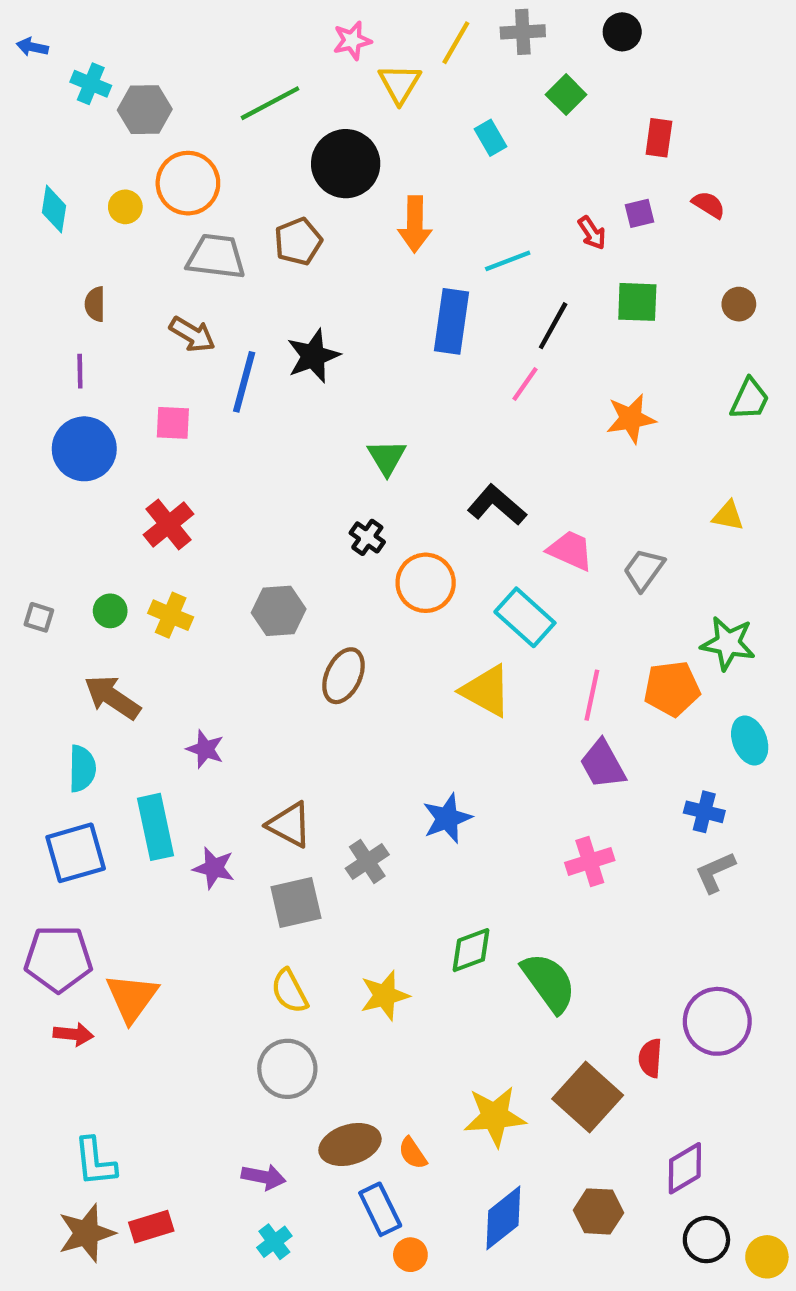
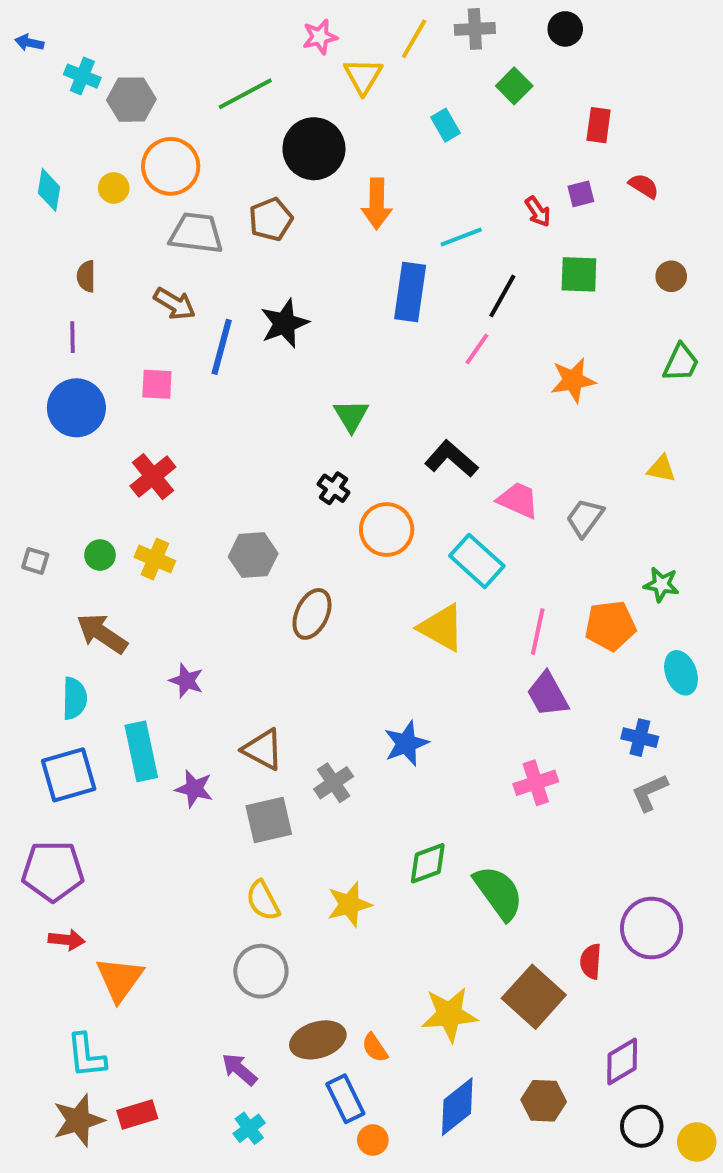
green star: (728, 643) -> (661, 584), size x0.7
orange triangle: (132, 998) -> (120, 979), moved
purple arrow: (264, 1177) -> (239, 1069), turned -150

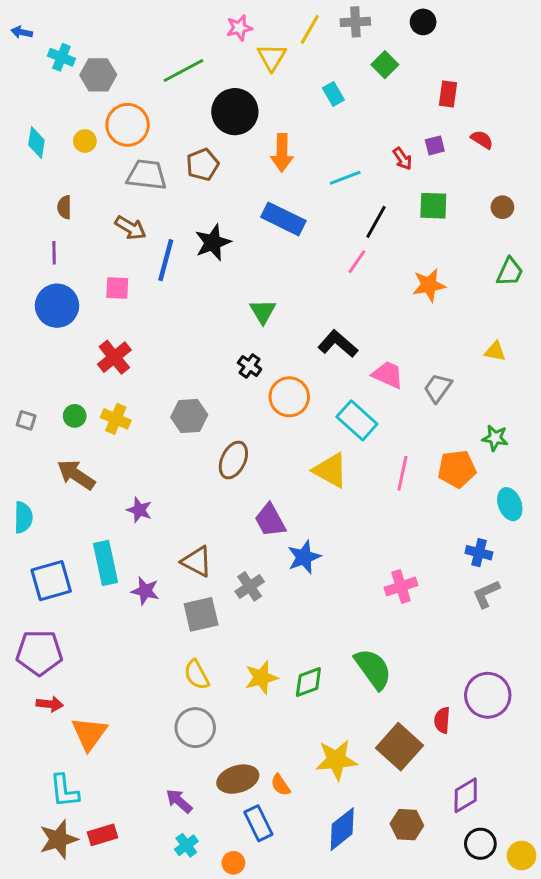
blue rectangle: (410, 292) -> (283, 219), moved, turned -72
purple trapezoid: (548, 694) -> (270, 520), moved
cyan semicircle: (74, 698) -> (23, 517), moved
green diamond: (428, 863) -> (308, 682), moved
orange circle: (373, 1140) -> (233, 863), moved

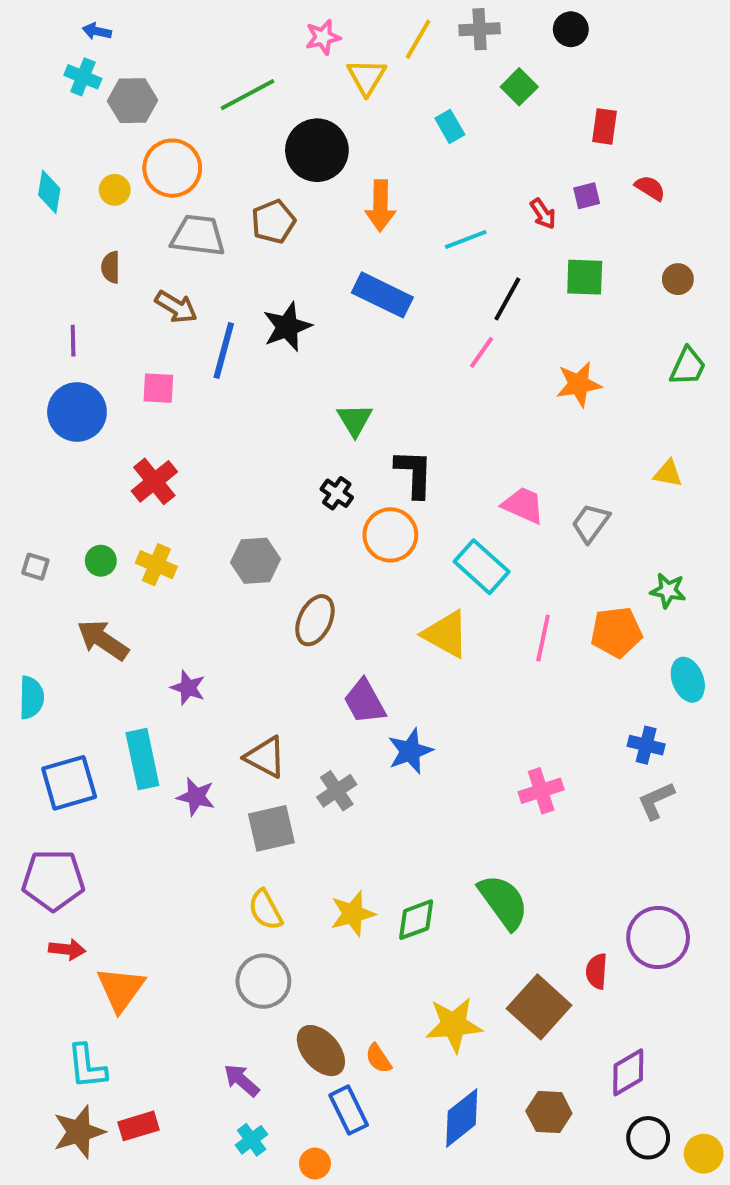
blue arrow: (22, 32) -> (97, 31), moved
brown semicircle: (64, 207) -> (111, 267), moved
black L-shape: (338, 344) -> (414, 473), moved, turned 51
brown ellipse: (238, 779) -> (321, 1051), turned 66

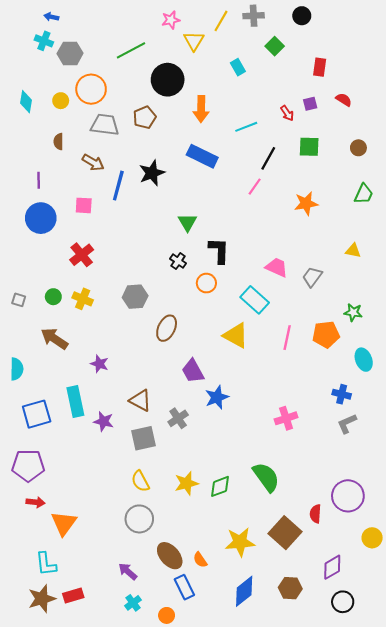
orange circle: (390, 535) -> (206, 283), size x0.7
yellow circle: (704, 1154) -> (372, 538), moved

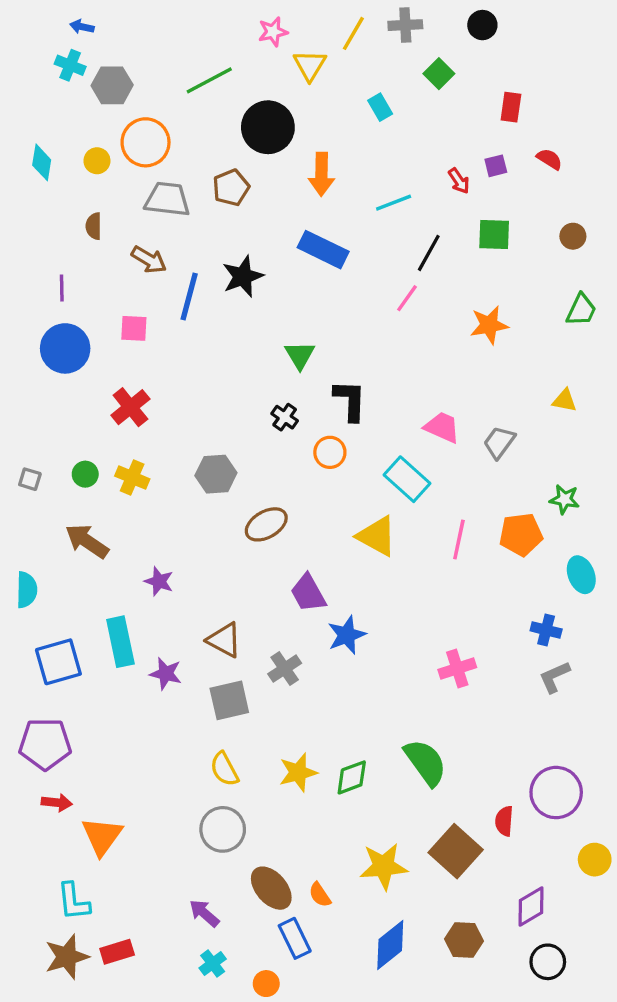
brown ellipse: (167, 328) -> (266, 524), turned 35

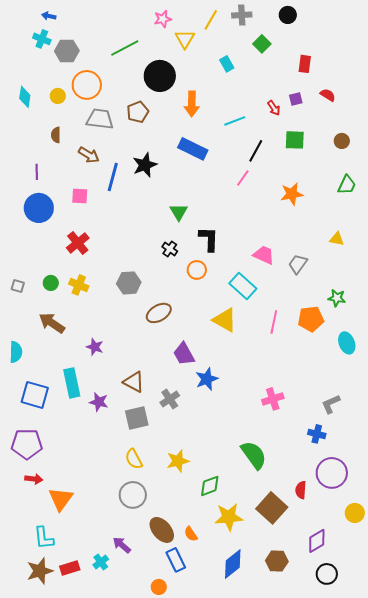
blue cross: (546, 630) -> (317, 434), moved
blue square: (58, 662) -> (35, 395), turned 32
green diamond: (352, 777) -> (210, 486), moved
cyan cross: (213, 963) -> (101, 562), moved

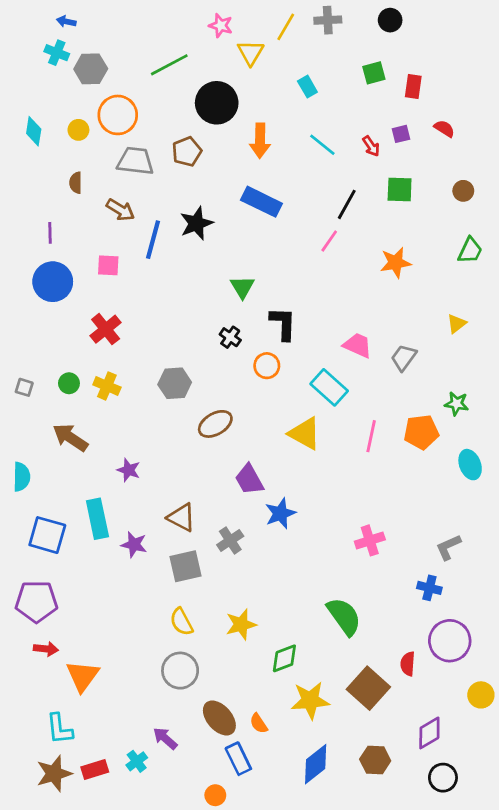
pink star: (163, 19) -> (221, 26), turned 30
green square: (262, 44) -> (374, 73), moved, turned 30
cyan line: (235, 121) -> (322, 145), moved, turned 60
yellow triangle: (337, 239) -> (457, 324), turned -49

